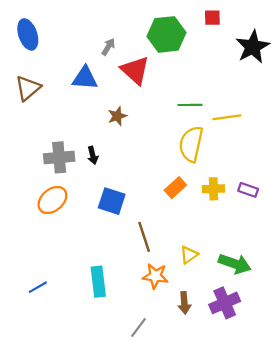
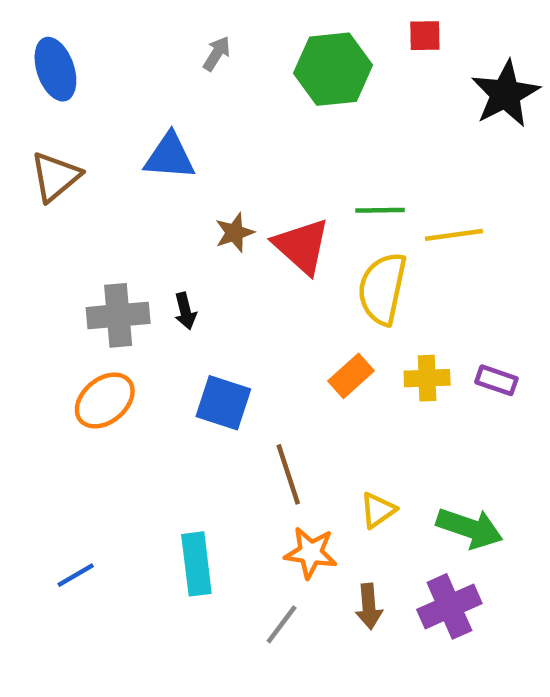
gray arrow: (108, 47) -> (217, 54), moved
red triangle: (135, 70) -> (302, 246), moved
gray line: (139, 327) -> (282, 624), moved

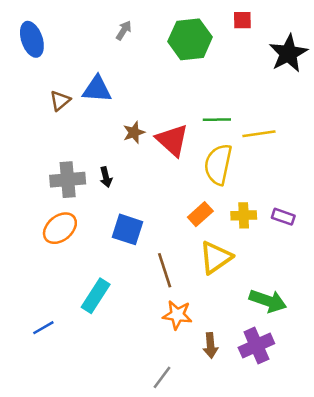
brown triangle: (55, 177) -> (60, 101), moved, size x0.7
yellow triangle: (378, 510) -> (216, 257), moved, size x1.6
cyan rectangle: (196, 564) -> (96, 296), moved, turned 40
gray line: (282, 624) -> (162, 377), moved

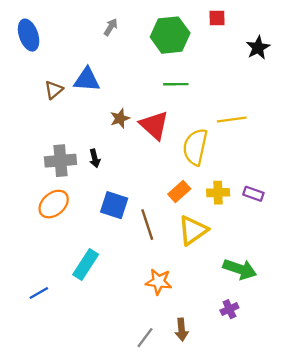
black star: (288, 53) -> (258, 48), size x0.7
green line: (217, 120) -> (176, 84), moved
brown line: (165, 270) -> (147, 225), moved
brown arrow: (210, 345) -> (182, 330), moved
purple cross: (256, 345) -> (229, 309), size x0.6

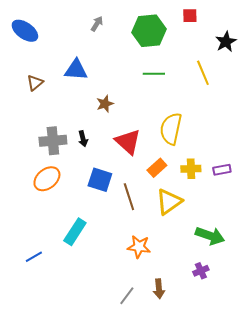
blue ellipse: (29, 35) -> (25, 31), turned -36
brown triangle: (54, 90) -> (35, 83), moved
yellow line: (232, 120) -> (203, 73), moved, turned 75
red triangle: (154, 125) -> (128, 142), moved
purple rectangle: (253, 194) -> (222, 170), turned -30

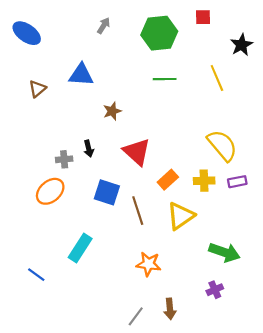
yellow semicircle: (171, 129) -> (222, 145), moved, turned 128
gray cross: (53, 141) -> (64, 159), moved, size x0.6
blue line: (34, 257) -> (36, 275), turned 66

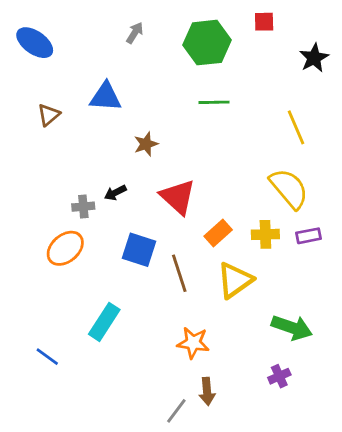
yellow line: (217, 78) -> (296, 127), moved
black arrow: (89, 149) -> (115, 193), turned 77
brown arrow: (170, 309) -> (207, 391), moved

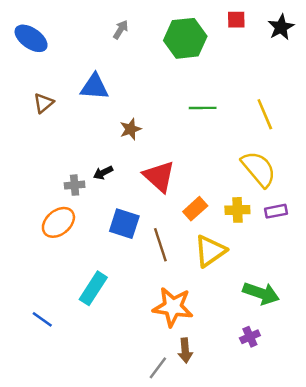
black star: (314, 58) -> (281, 27), moved
green line: (214, 102) -> (203, 108), moved
orange star: (193, 343) -> (173, 307), size x1.4

